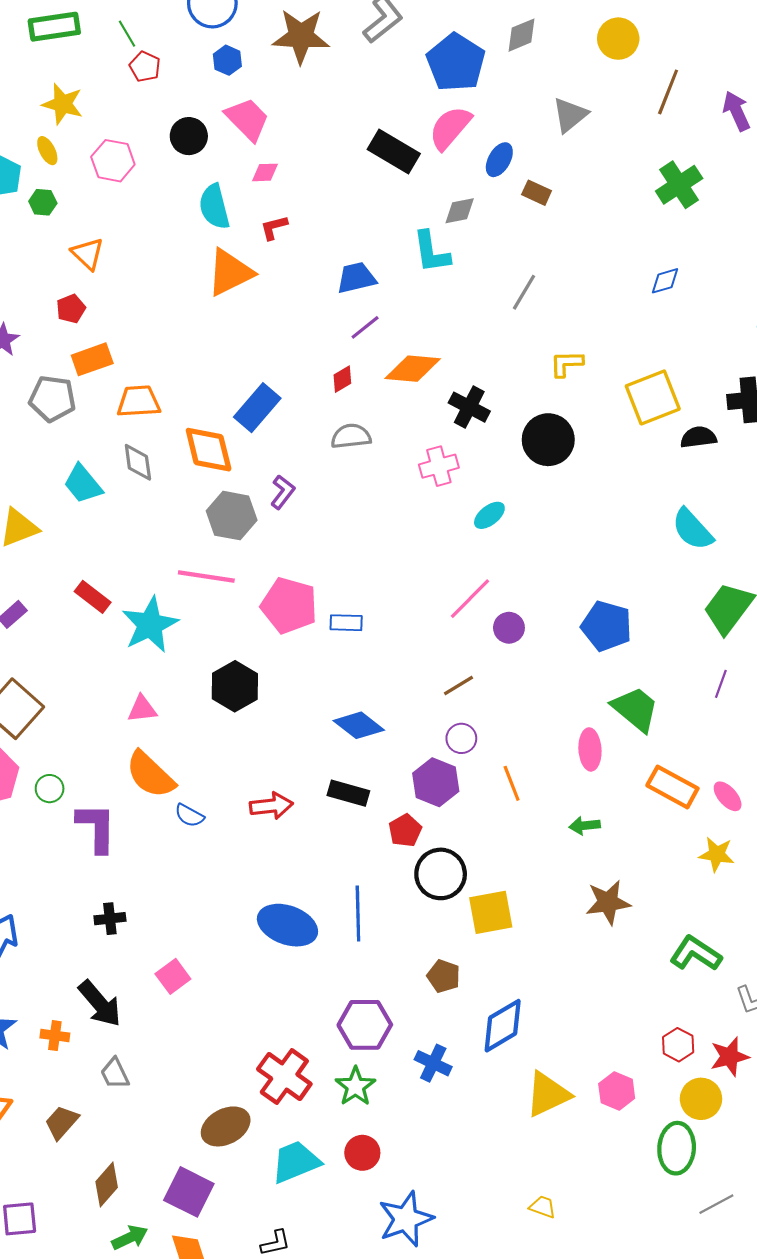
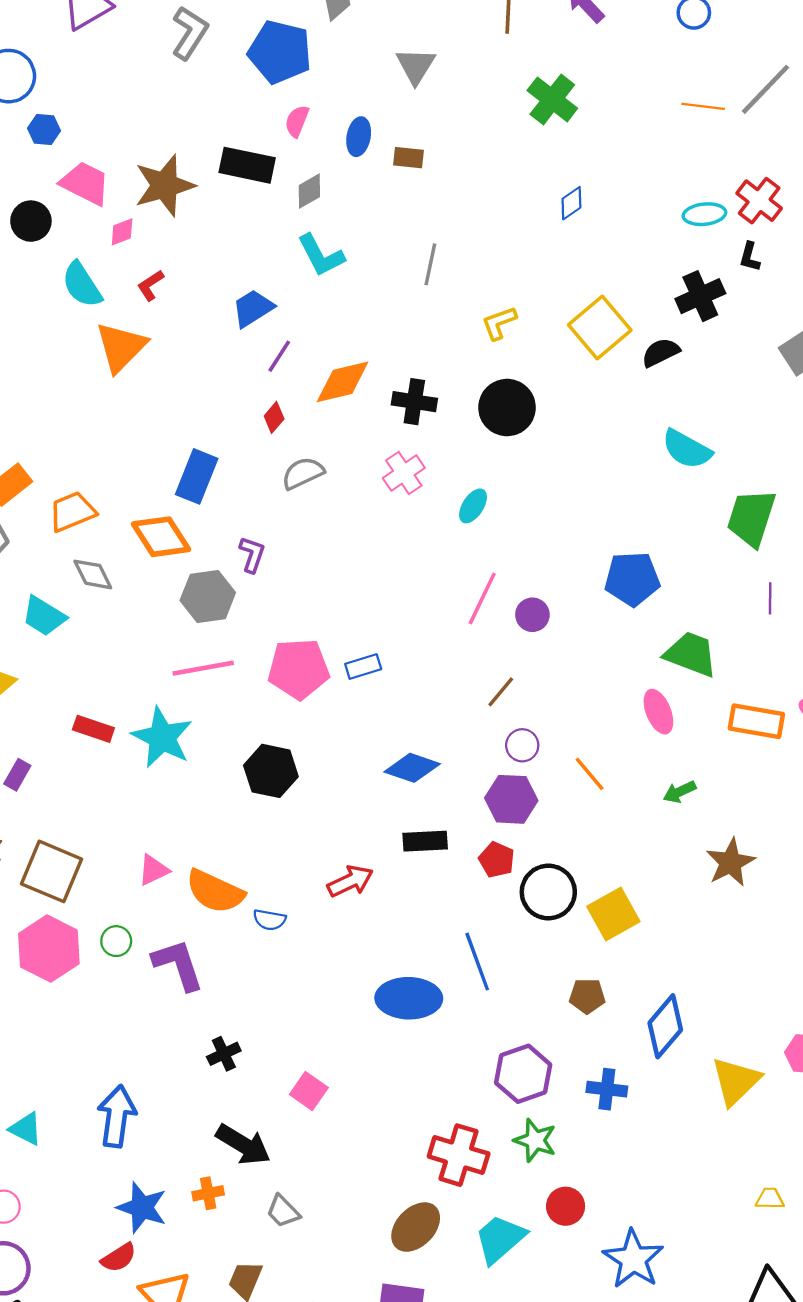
brown star: (301, 36) -> (164, 185), moved
pink semicircle: (450, 128) -> (297, 121), size x0.6
gray diamond: (460, 211) -> (309, 191), moved
pink triangle: (142, 709) -> (153, 870), moved

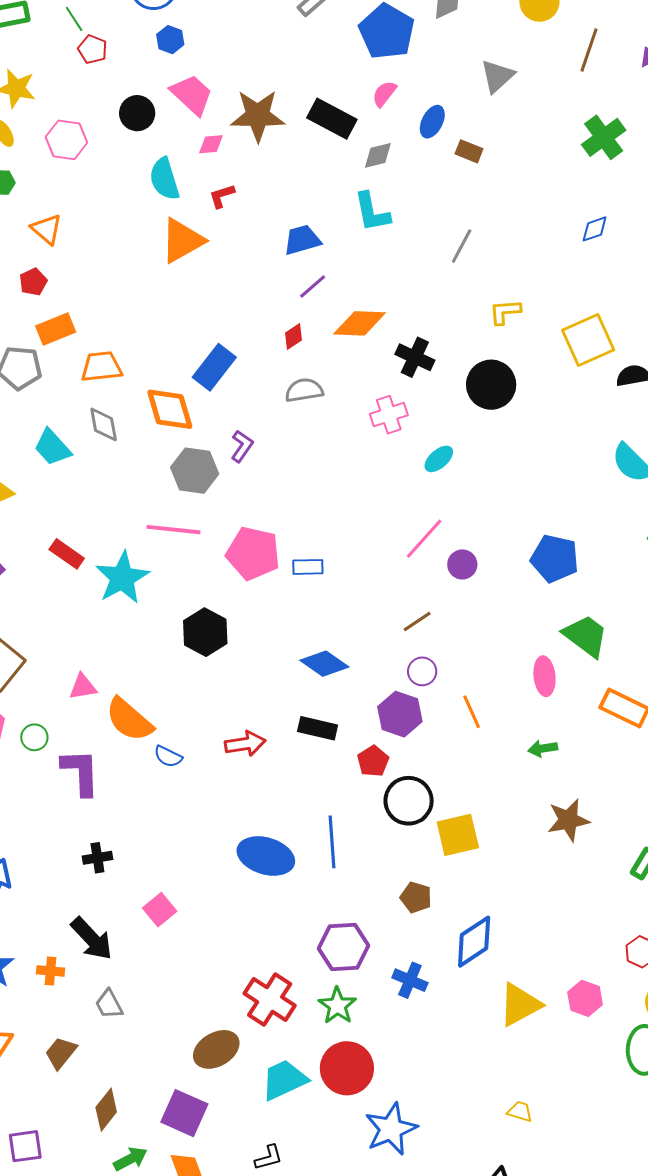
red circle: (566, 1206) -> (347, 1068), size x1.6

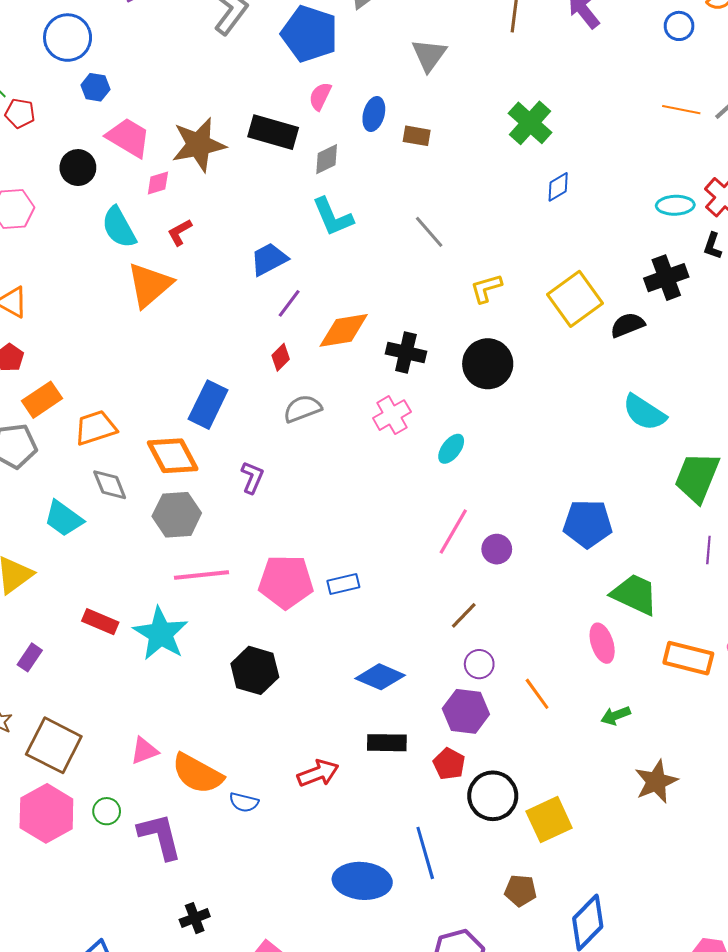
green cross: (604, 137) -> (530, 123), moved
gray line: (462, 246) -> (429, 232), turned -57
gray hexagon: (195, 471) -> (177, 515), moved

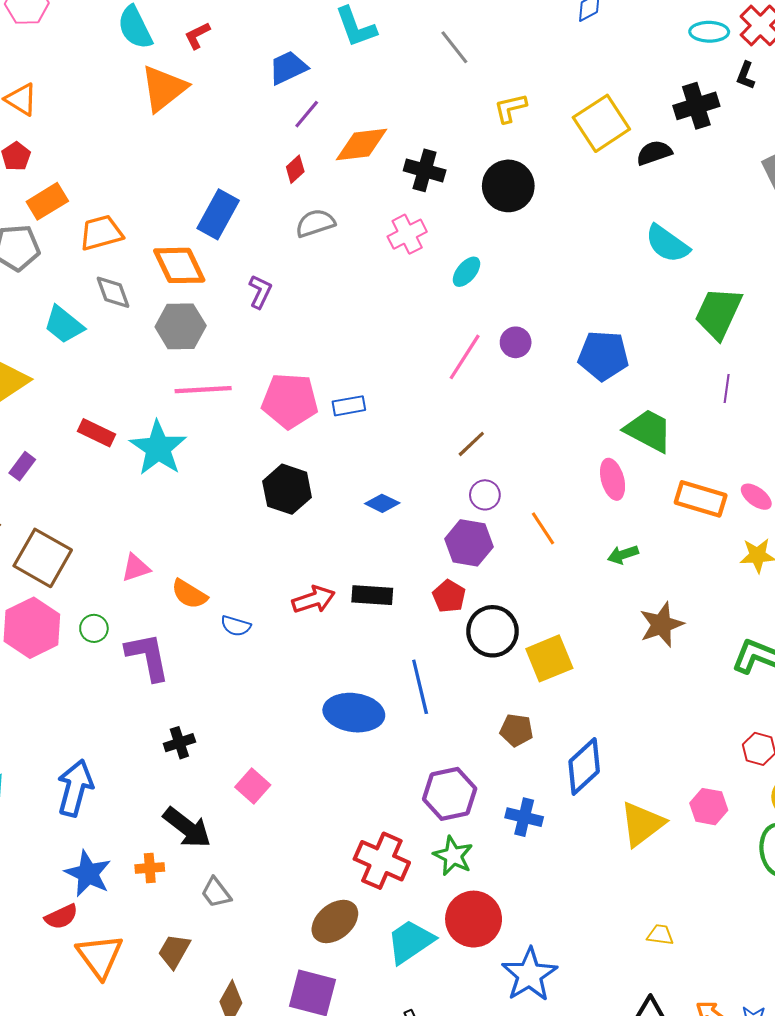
purple circle: (497, 549) -> (516, 342), moved
black hexagon: (255, 670) -> (287, 489), moved
blue diamond: (380, 677) -> (382, 503), size x0.7
black rectangle: (387, 743) -> (372, 595), moved
orange semicircle: (197, 774) -> (189, 594), size x0.7

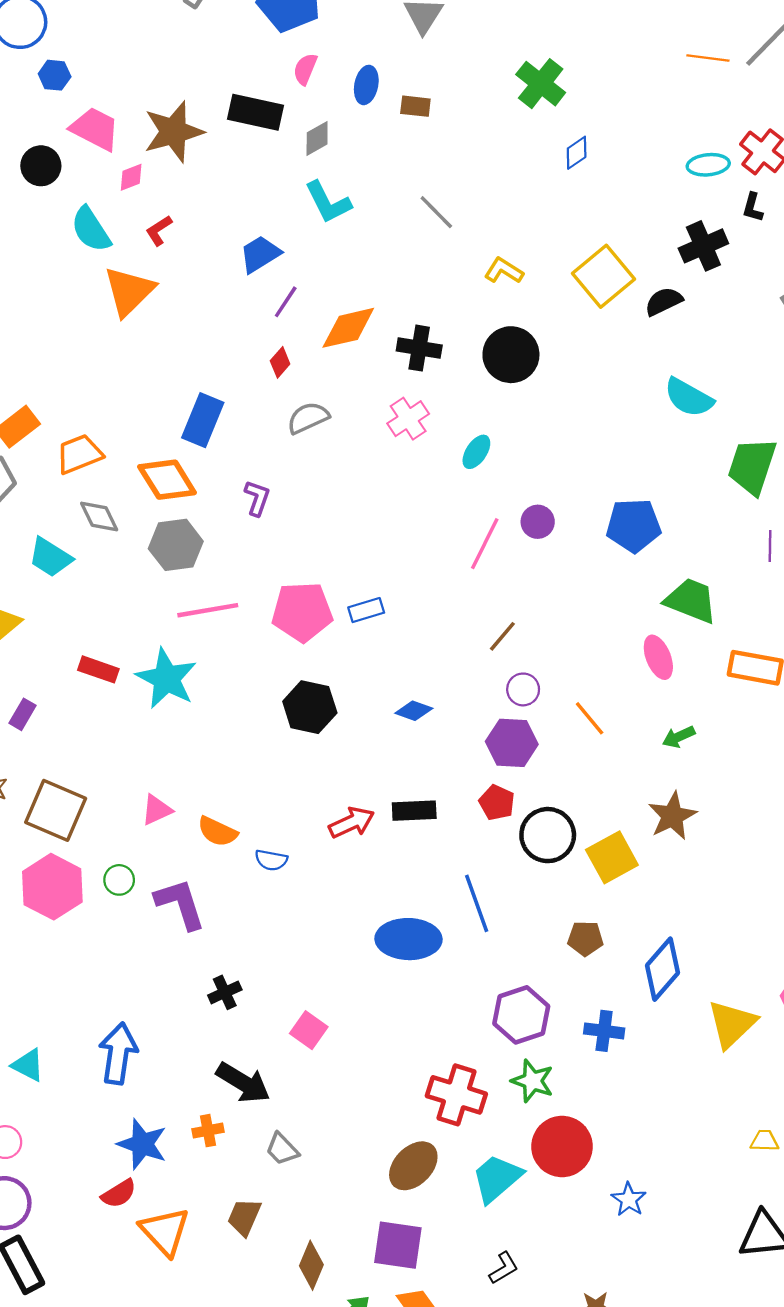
yellow L-shape: (510, 108) -> (504, 271), turned 52
brown star: (661, 625) -> (672, 816), moved
blue star: (529, 975) -> (629, 1199), size x0.6

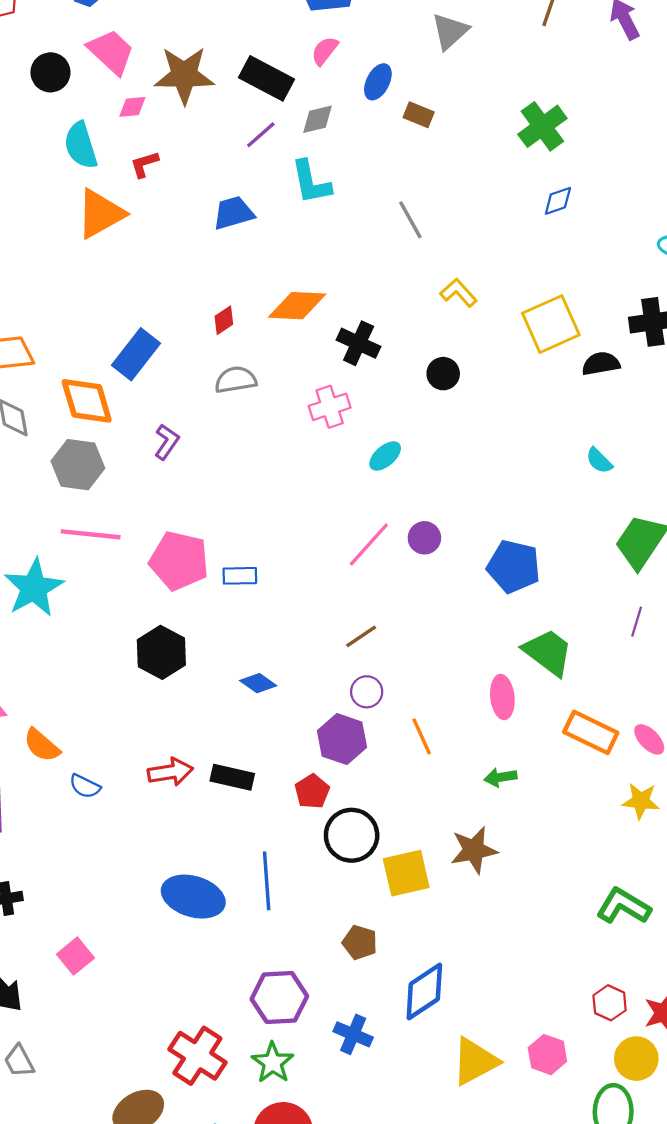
purple line: (286, 302) -> (261, 135), moved
black circle: (511, 355) -> (443, 374), size x0.6
cyan semicircle: (689, 398) -> (599, 461), size x0.6

